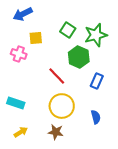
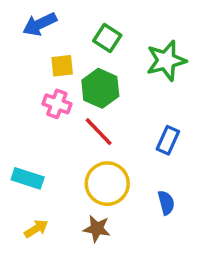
green square: (68, 30) -> (107, 38), moved
pink cross: (19, 54) -> (57, 104), moved
green hexagon: (79, 57) -> (100, 88), moved

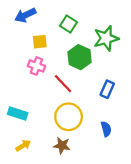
green hexagon: (100, 88) -> (80, 57), moved

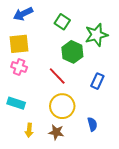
yellow square: (40, 42) -> (19, 44), moved, size x1.5
pink cross: (36, 66) -> (19, 67), moved
blue semicircle: (106, 129) -> (92, 124), moved
yellow arrow: (23, 146) -> (29, 130), moved, turned 128

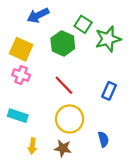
blue arrow: (23, 14) -> (38, 15), moved
green square: (62, 22) -> (83, 24), moved
yellow square: (19, 44) -> (21, 49), turned 30
green hexagon: (72, 52) -> (63, 43), moved

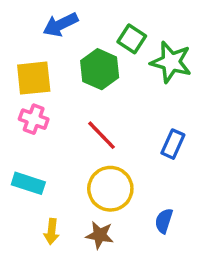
green star: (108, 39) -> (171, 62), turned 30
yellow square: (21, 49) -> (34, 78), turned -30
blue semicircle: (103, 139) -> (164, 221), turned -147

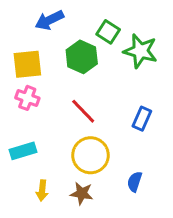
cyan rectangle: (28, 183) -> (23, 151), turned -35

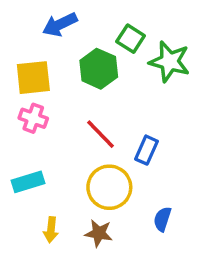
blue rectangle: (142, 119) -> (146, 150), moved

